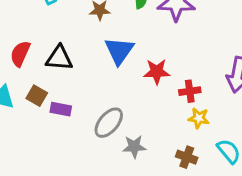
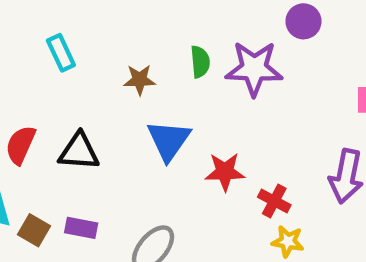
red cross: (190, 91) -> (274, 201), turned 36
brown square: (37, 96) -> (34, 230), moved

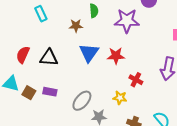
green semicircle: (200, 62) -> (94, 11), moved
red star: (225, 172) -> (116, 56), moved
yellow star: (288, 241) -> (120, 98), moved

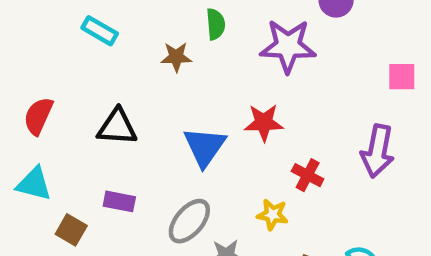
cyan rectangle: (41, 14) -> (100, 31), turned -35
blue triangle: (89, 53) -> (205, 147), moved
red semicircle: (23, 55) -> (38, 116), moved
brown square: (29, 93) -> (71, 230), moved

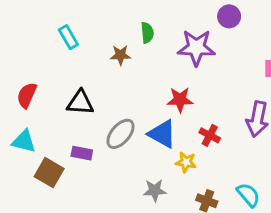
cyan rectangle: (100, 31) -> (68, 37), turned 30
blue triangle: (205, 147) -> (162, 134), moved, turned -36
gray ellipse: (189, 221) -> (120, 134), moved
brown square: (71, 230) -> (49, 173), size x1.4

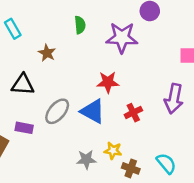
brown star: (120, 55) -> (47, 53), moved, turned 30
red cross: (210, 135) -> (133, 113), turned 36
yellow star: (186, 162) -> (113, 151), moved

